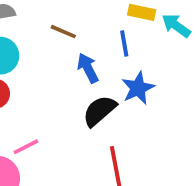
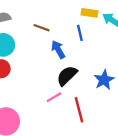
blue star: (138, 88) -> (104, 80), moved
pink line: (26, 147) -> (54, 97), moved

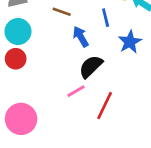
blue star: (104, 80) -> (130, 42), moved
red line: (79, 110) -> (105, 105), turned 40

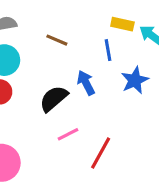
blue arrow: (81, 37) -> (86, 83), moved
black semicircle: (91, 67) -> (54, 99), moved

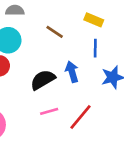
yellow rectangle: (122, 24) -> (94, 20), moved
red line: (101, 153) -> (80, 117), moved

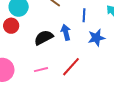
pink line: (49, 111) -> (41, 70), moved

